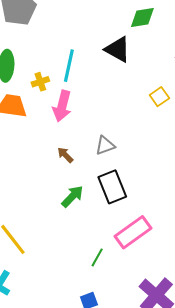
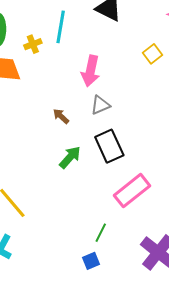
pink arrow: (62, 106) -> (91, 71), moved
green line: (97, 257) -> (101, 233), moved

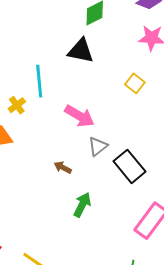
pink arrow: (91, 71) -> (79, 116), turned -56
black rectangle: (109, 146) -> (129, 166), moved

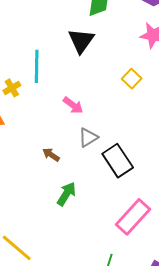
black triangle: (81, 51) -> (81, 41), turned 48
pink arrow: (79, 116) -> (73, 105), size x0.7

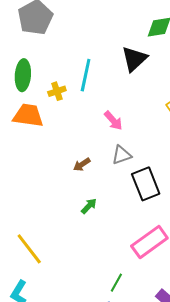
brown arrow: (51, 155) -> (82, 165), turned -78
green arrow: (66, 194) -> (89, 206), size x0.7

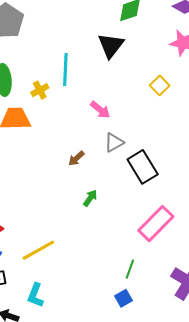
yellow line: (29, 249) -> (38, 250), turned -72

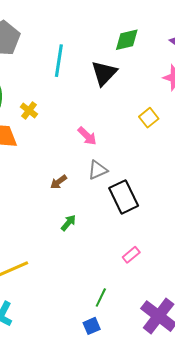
cyan line: (65, 70) -> (59, 61), moved
yellow cross: (40, 90) -> (29, 110), turned -30
pink rectangle: (156, 224) -> (131, 255), size x0.5

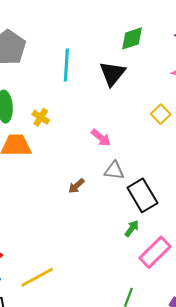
gray triangle: (98, 170) -> (114, 171), turned 35
green arrow: (68, 223) -> (132, 228), moved
pink rectangle: (131, 255) -> (155, 252), size x1.8

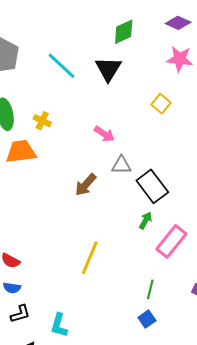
cyan line: (66, 65) -> (61, 66), turned -44
brown arrow: (76, 186) -> (86, 185), size x1.4
yellow line: (37, 277) -> (90, 258), moved, turned -32

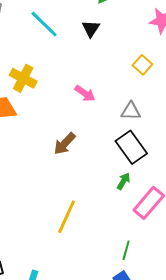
black triangle: (108, 69) -> (91, 29), size x0.7
yellow cross: (42, 121) -> (23, 78), size x1.5
gray triangle: (121, 165) -> (131, 111), moved

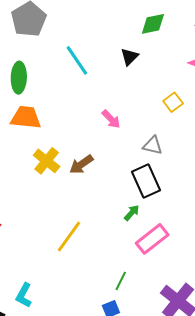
cyan line: (44, 24) -> (77, 60), moved
yellow cross: (23, 78) -> (47, 161), moved

